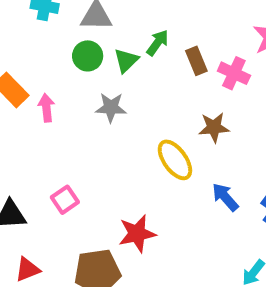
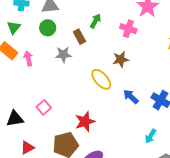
green arrow: (157, 43) -> (96, 21), moved
green triangle: (126, 61) -> (14, 27), moved
brown rectangle: (196, 61) -> (79, 37), moved

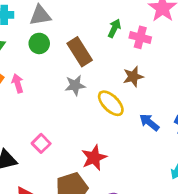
green arrow: (96, 21) -> (114, 28), moved
brown rectangle: (79, 37) -> (80, 52), size x1.5
gray star: (63, 55) -> (75, 85), moved

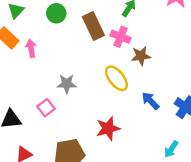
pink cross: (140, 37) -> (121, 37), moved
gray star: (75, 85) -> (67, 84), moved
red star: (94, 158) -> (108, 128), moved

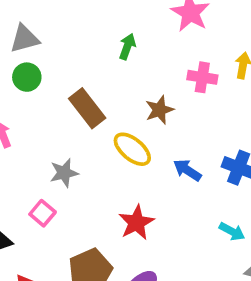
brown rectangle: (93, 26) -> (87, 108), moved
pink cross: (121, 37) -> (202, 77), moved
cyan arrow: (171, 149) -> (232, 232), turned -84

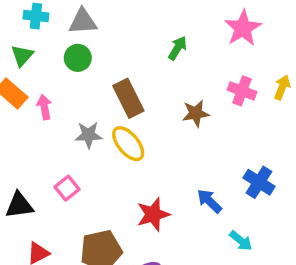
yellow ellipse: (132, 149) -> (128, 144), moved
blue arrow: (187, 170) -> (209, 201), moved
gray star: (64, 173) -> (88, 135), moved

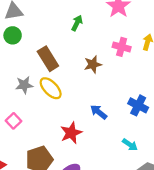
blue arrow: (209, 201) -> (99, 112), moved

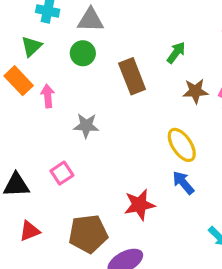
brown rectangle: (48, 59) -> (132, 76), moved
brown star: (93, 64) -> (195, 91), moved
yellow ellipse: (51, 88) -> (182, 145), moved

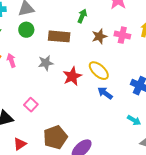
brown rectangle: (132, 76) -> (59, 36), turned -50
gray star: (86, 126) -> (46, 63), moved
red star: (139, 205) -> (72, 76), moved

